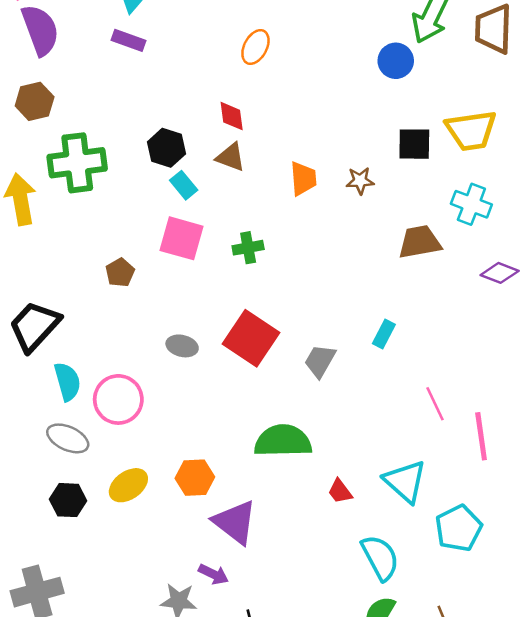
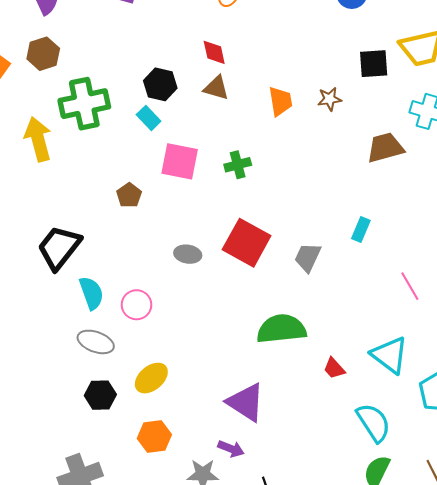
cyan rectangle: (184, 185) -> (149, 118), moved
pink circle: (118, 399) -> (137, 305), size x0.7
orange hexagon: (195, 478) -> (154, 437), moved

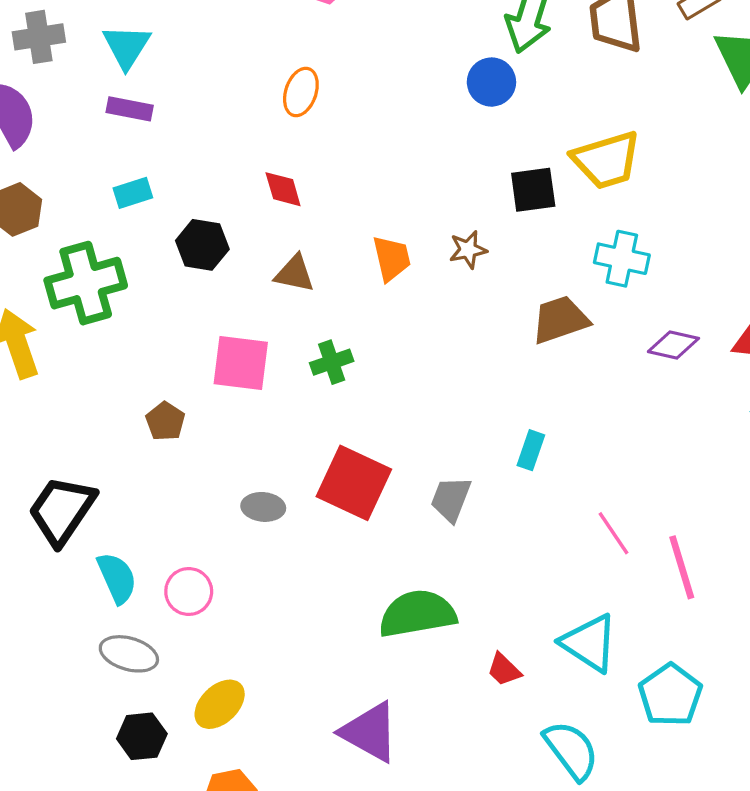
brown triangle: (216, 88) -> (295, 274), moved
cyan rectangle: (149, 118) -> (133, 193), moved, turned -60

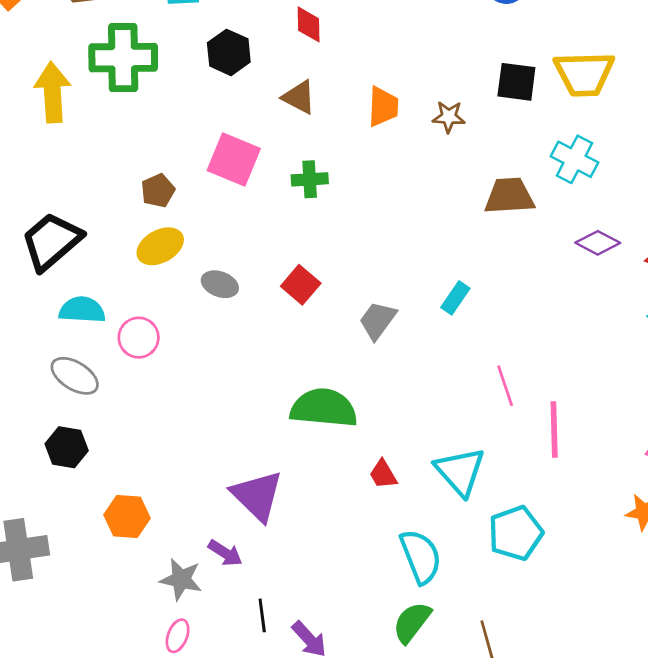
red square: (354, 483) -> (301, 285), size x0.6
cyan semicircle: (117, 578) -> (82, 310), turned -78
yellow ellipse: (220, 704) -> (160, 246), moved

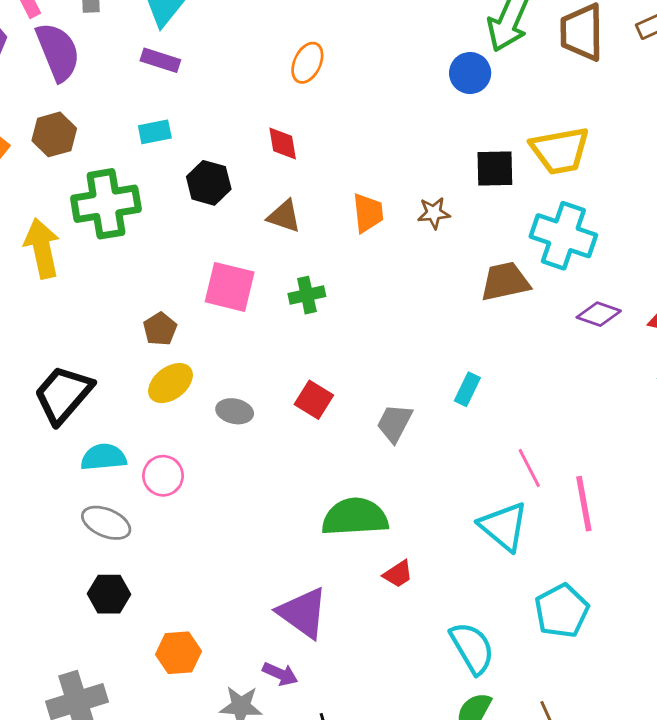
cyan cross: (575, 159) -> (563, 236), size x1.4
cyan triangle: (460, 472) -> (504, 526), moved
red trapezoid: (383, 474) -> (398, 574), moved, turned -84

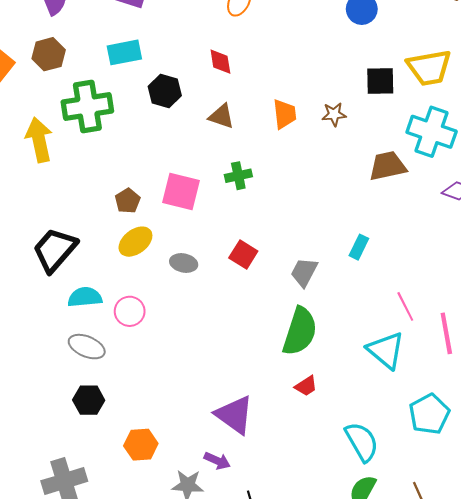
cyan rectangle: (155, 132) -> (124, 52), size x1.4
pink square: (230, 287) -> (181, 191), moved
green semicircle: (355, 517) -> (300, 331), moved, turned 111

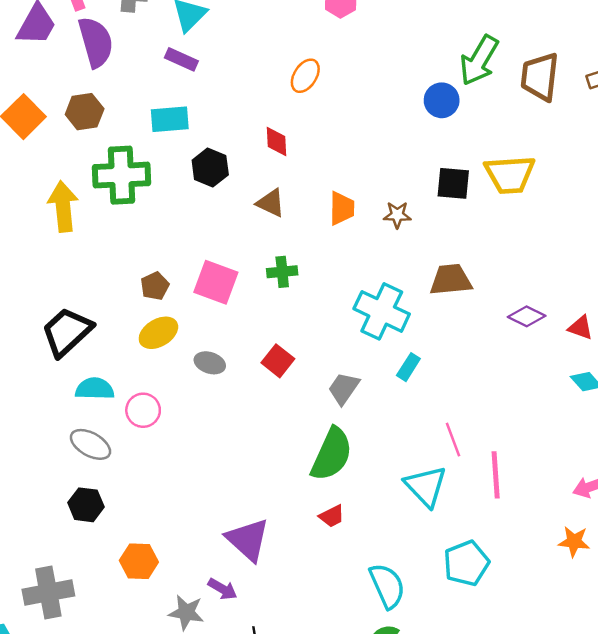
cyan cross: (432, 132) -> (382, 311), moved

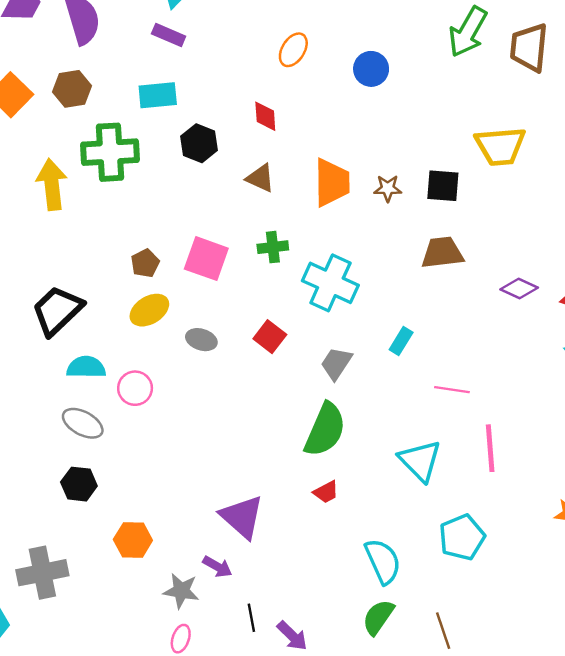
blue circle: (442, 100) -> (371, 69), moved
black square: (453, 183) -> (443, 186), moved
orange trapezoid: (342, 208) -> (332, 183), size x1.4
cyan cross: (382, 311) -> (330, 283), moved
pink line: (453, 440) -> (452, 390), moved, turned -60

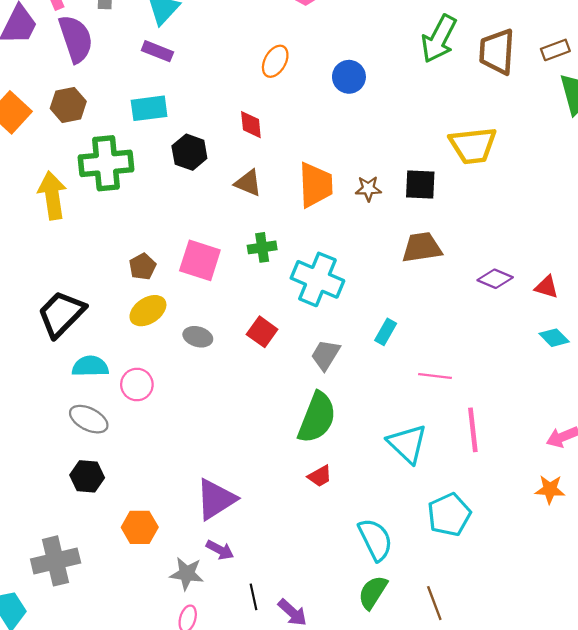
purple triangle: (242, 517) -> (216, 499), moved, turned 48

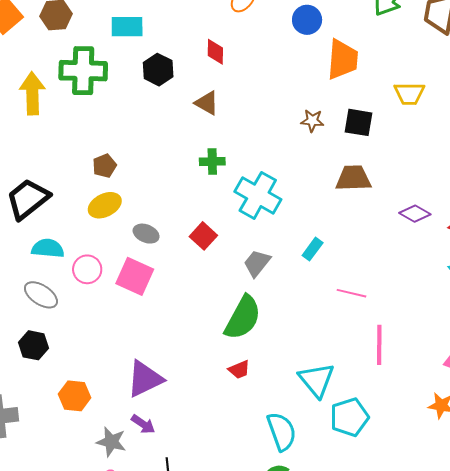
yellow trapezoid: (473, 145) -> (409, 94), size x0.7
orange trapezoid: (316, 185) -> (343, 59), moved
pink square: (200, 260) -> (135, 276), moved
cyan triangle: (407, 444) -> (316, 380), moved

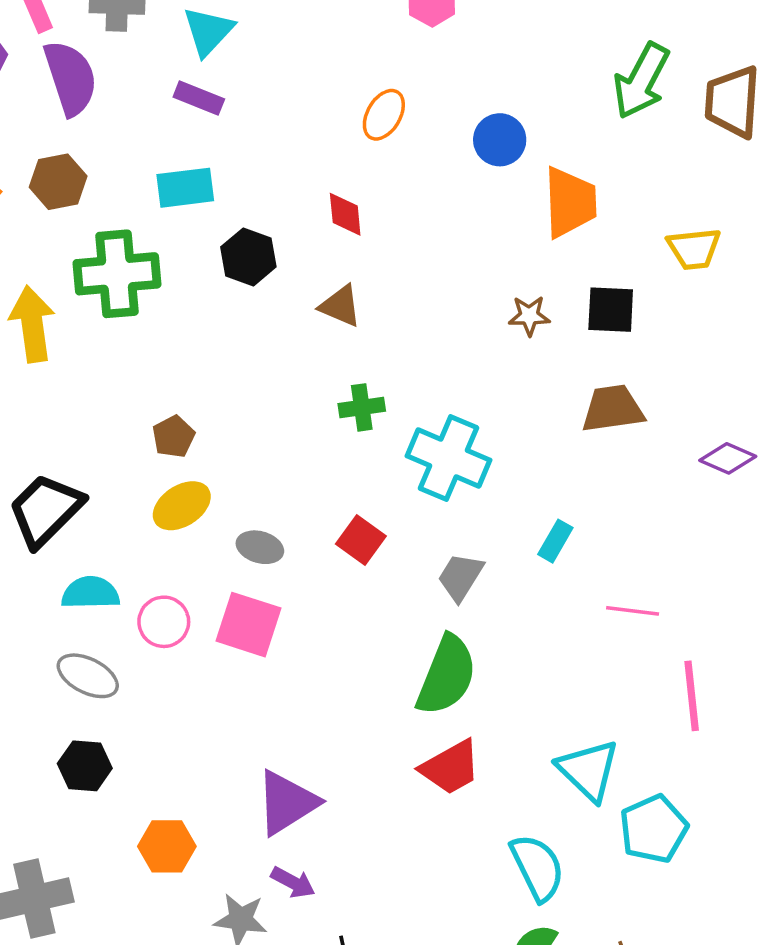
red trapezoid: (239, 370) -> (451, 767), size x1.6

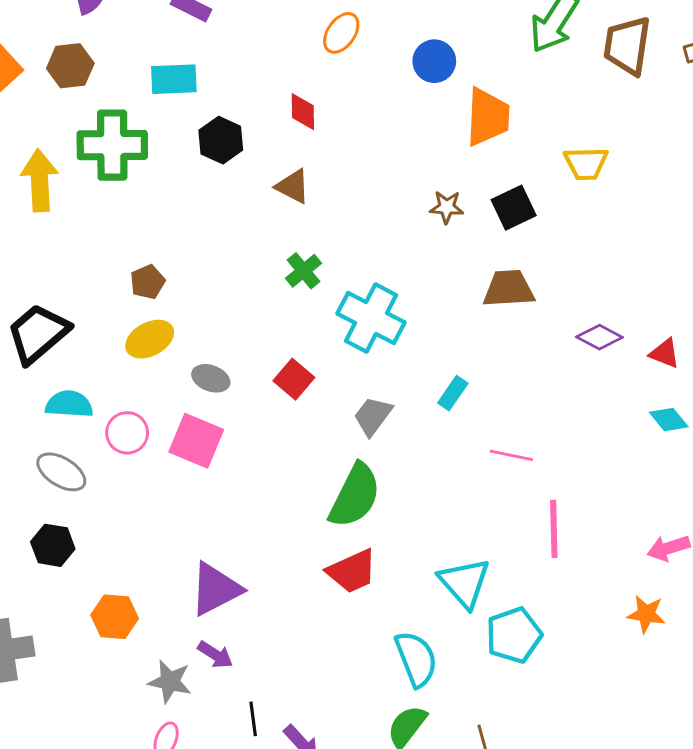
black square: (611, 310) -> (514, 208), turned -33
green cross: (362, 407) -> (303, 271), turned -36

